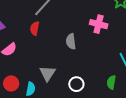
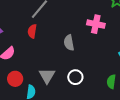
red circle: (11, 83) -> (15, 79), moved
white circle: (76, 84) -> (75, 77), moved

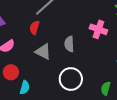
gray triangle: (47, 76) -> (43, 52), moved, turned -42
white circle: (75, 77) -> (71, 79), size x1.5

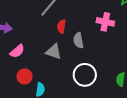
red semicircle: (34, 28) -> (62, 26), moved

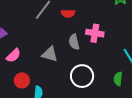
pink cross: (105, 22) -> (95, 33), moved
red semicircle: (62, 26) -> (68, 13), moved, turned -96

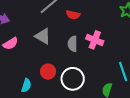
gray triangle: (50, 54) -> (43, 36), moved
red circle: (22, 80) -> (48, 72), moved

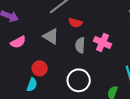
red semicircle: (73, 15) -> (75, 23), moved
red circle: (48, 72) -> (40, 68), moved

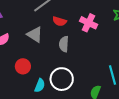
pink cross: (103, 42) -> (89, 23), moved
cyan semicircle: (32, 85) -> (40, 85), moved

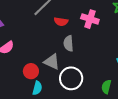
gray triangle: (35, 35) -> (52, 62), moved
cyan semicircle: (40, 85) -> (37, 88), moved

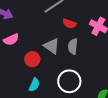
gray triangle: (52, 62) -> (52, 46), moved
red circle: (31, 71) -> (32, 59), moved

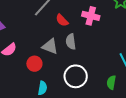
red semicircle: (69, 24) -> (62, 20), turned 40

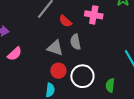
red circle: (34, 64) -> (58, 71), moved
green semicircle: (111, 82) -> (110, 85), moved

